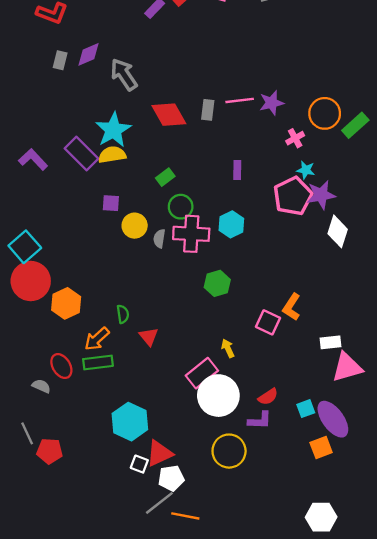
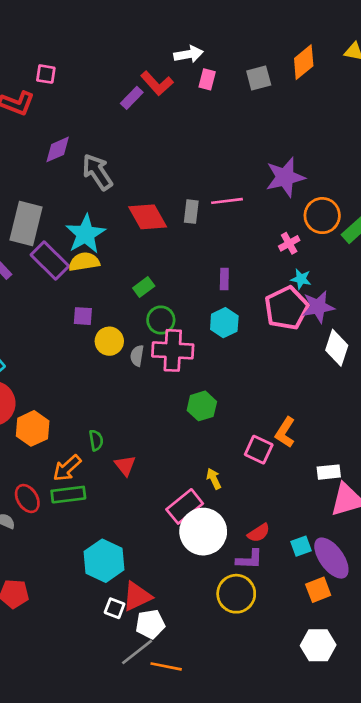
gray rectangle: (60, 60) -> (26, 223), moved, size x2.0
purple star: (272, 103) -> (285, 177), moved, size x1.4
cyan hexagon: (231, 224) -> (224, 323), moved
yellow circle: (229, 451) -> (236, 594), moved
white hexagon: (321, 517) -> (318, 645), moved

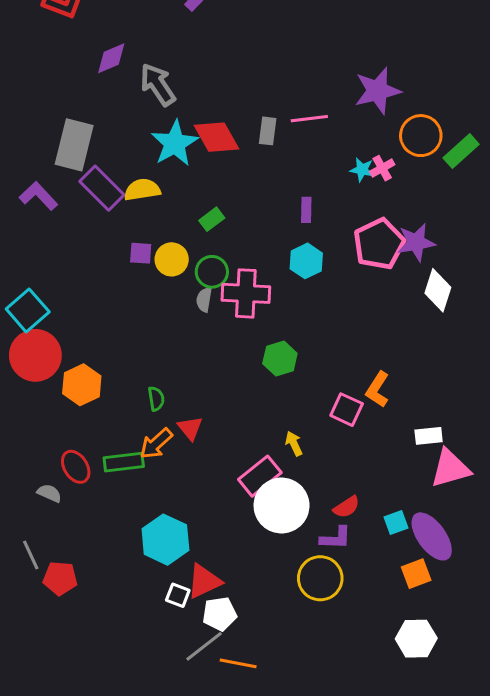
cyan star: (85, 234) -> (175, 143), moved
cyan star: (301, 279) -> (362, 170), moved
green circle: (161, 320) -> (212, 272), moved
yellow circle: (109, 341) -> (172, 259), moved
orange arrow: (67, 468) -> (156, 444), moved

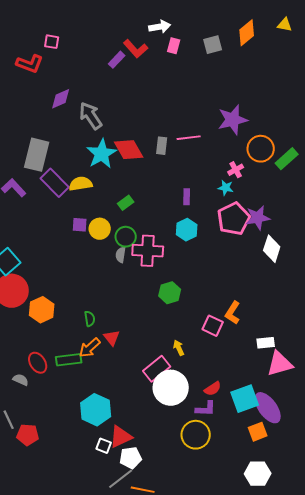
cyan star: (362, 170) -> (226, 188), moved
cyan square: (396, 523) -> (245, 399), size x1.8

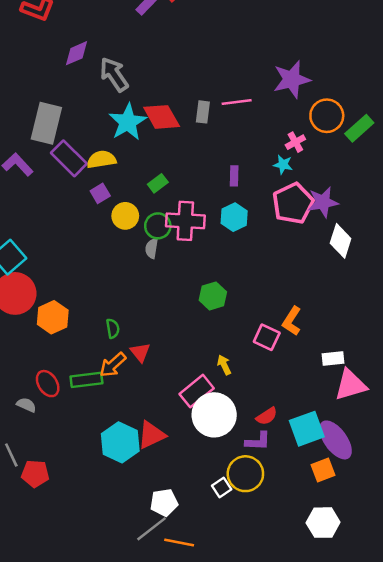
purple square: (80, 225) -> (100, 193), moved, turned -35
pink cross: (148, 251) -> (185, 221), moved
red triangle: (121, 437) -> (152, 435), moved
white square: (104, 446) -> (222, 487), moved, turned 35

